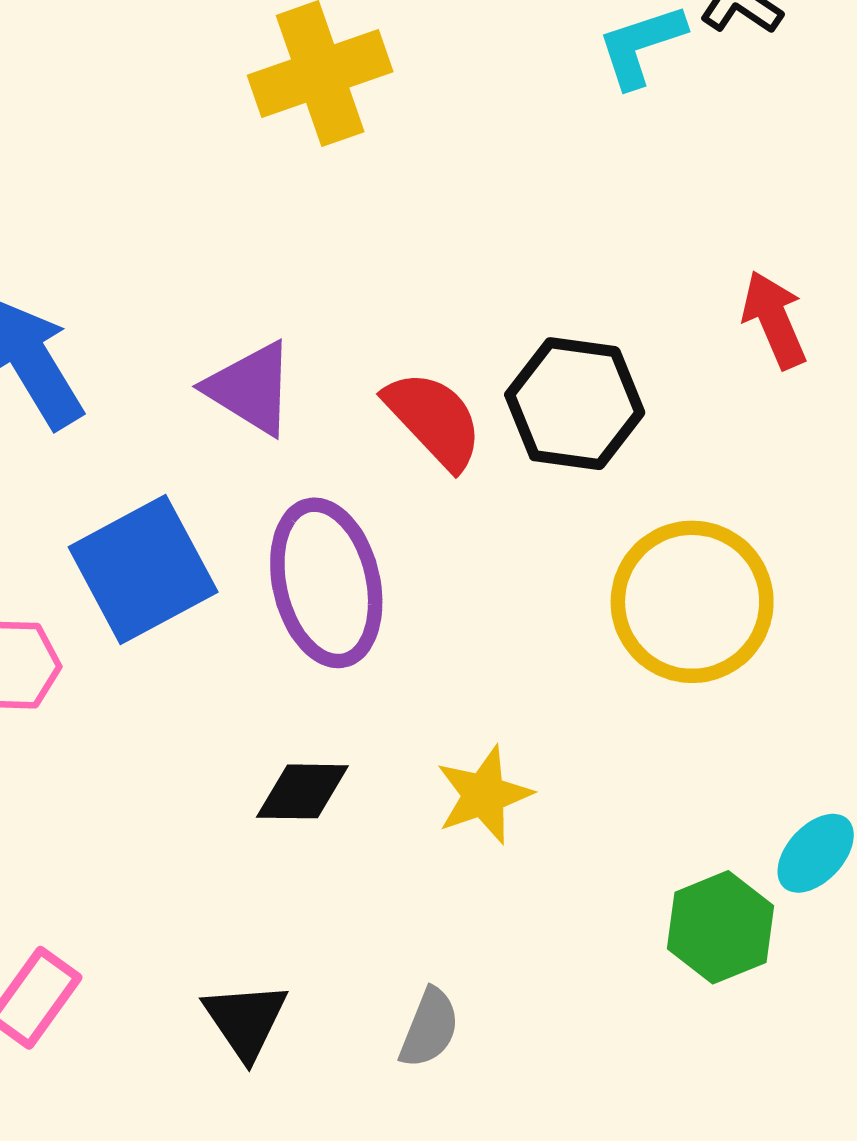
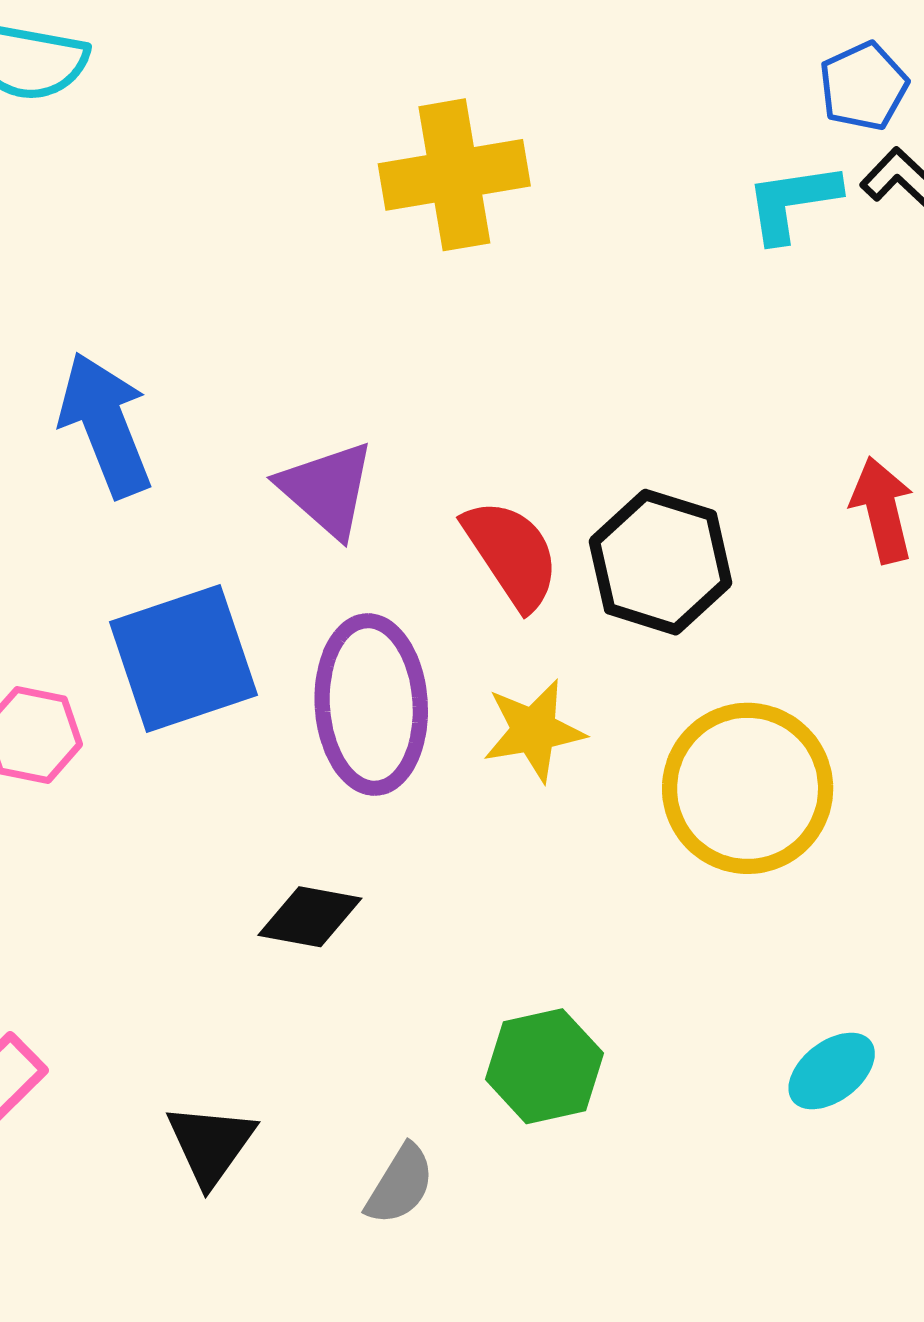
yellow star: (484, 795) -> (534, 730), moved
green hexagon: (720, 927) -> (544, 1066), moved

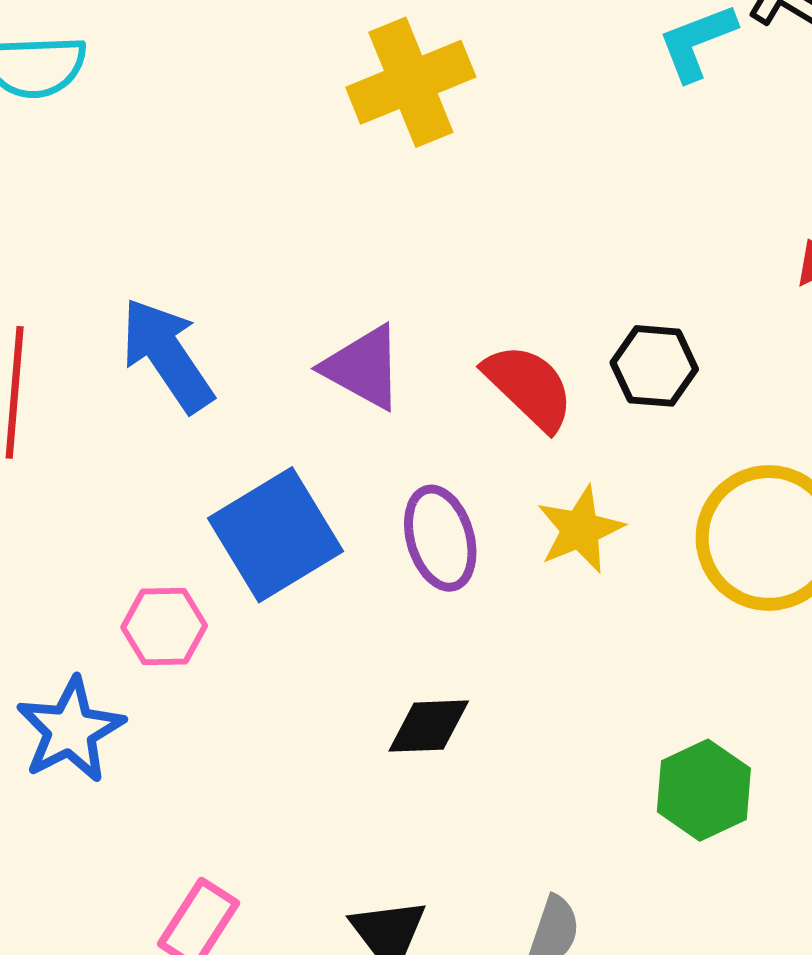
black hexagon: (661, 562) -> (654, 366), size x0.7
purple ellipse: (371, 704) -> (440, 538), size x0.7
green hexagon: (544, 1066) -> (704, 790), moved

